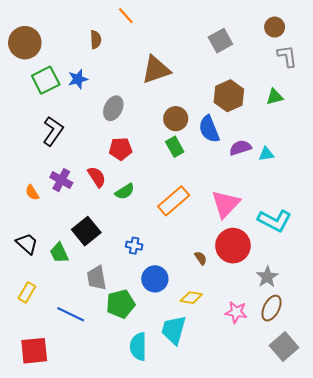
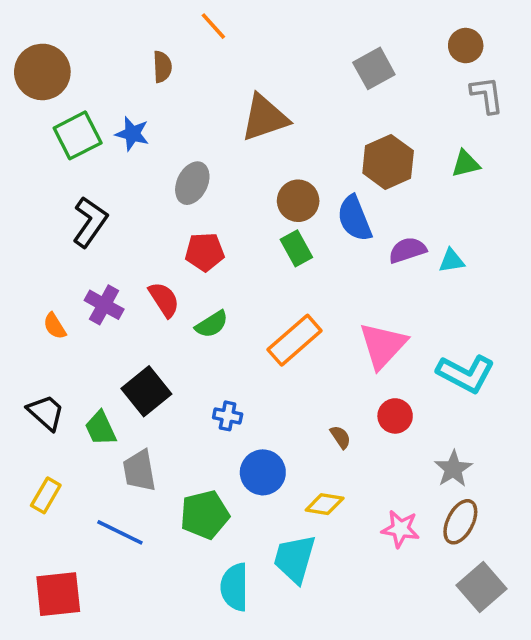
blue star: (78, 79) -> (132, 134), turned 30
red circle: (233, 246) -> (395, 416), size x0.6
gray trapezoid: (97, 278) -> (139, 471), moved

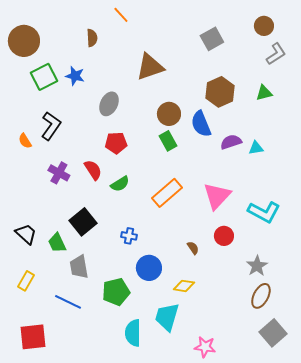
gray L-shape: (487, 95) -> (276, 54), turned 65
orange semicircle: (55, 326) -> (25, 141), moved
pink star: (400, 529) -> (205, 347), moved

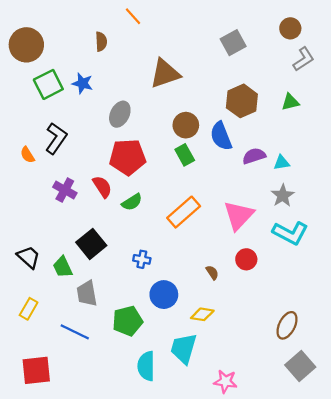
red pentagon: (116, 143) -> (128, 157), size x1.5
gray star: (257, 266) -> (283, 196), moved

